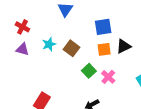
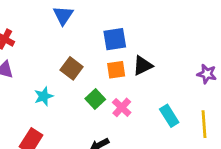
cyan star: (49, 44) -> (44, 96), moved

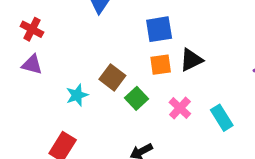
brown square: (72, 68) -> (112, 77), moved
pink cross: (122, 107) -> (180, 108), moved

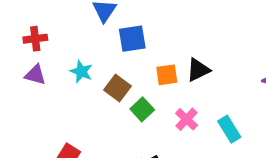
red cross: (32, 29) -> (35, 39), turned -35
blue square: (159, 29) -> (132, 39), moved
cyan star: (77, 95) -> (81, 72), moved, turned -30

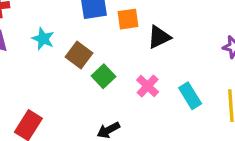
orange square: (167, 75) -> (128, 19), moved

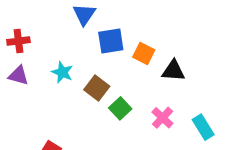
orange square: (128, 19) -> (144, 54), turned 35
black triangle: (159, 37) -> (173, 71), turned 30

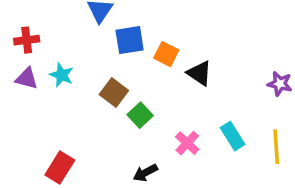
black triangle: (173, 71) -> (199, 73), turned 30
cyan star: (62, 72) -> (62, 75), moved
pink cross: (162, 118) -> (187, 143), moved

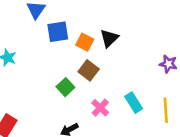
black triangle: (199, 73) -> (109, 38), moved, turned 42
brown square: (114, 92) -> (89, 70), moved

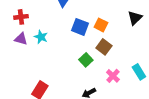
blue square: (58, 32) -> (80, 27), moved, turned 30
black triangle: (109, 38) -> (135, 18), moved

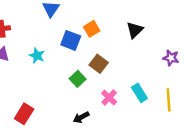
orange square: (101, 25) -> (92, 29), moved, turned 32
cyan star: (41, 37) -> (37, 56), moved

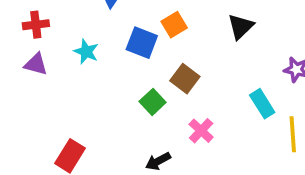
cyan star: (37, 56) -> (86, 52), moved
cyan rectangle: (139, 93) -> (262, 104), moved

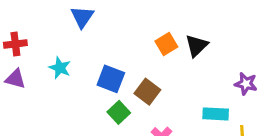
orange square: (174, 25) -> (166, 44), moved
blue square: (142, 43) -> (111, 79), moved
cyan rectangle: (262, 104) -> (216, 114), turned -55

